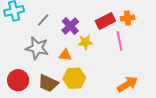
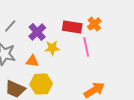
orange cross: (127, 18) -> (94, 24), turned -32
red rectangle: (105, 21) -> (72, 27), turned 36

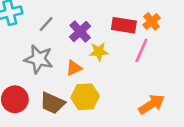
pink line: (86, 47) -> (141, 50), turned 36
orange triangle: (32, 61) -> (74, 68), turned -32

